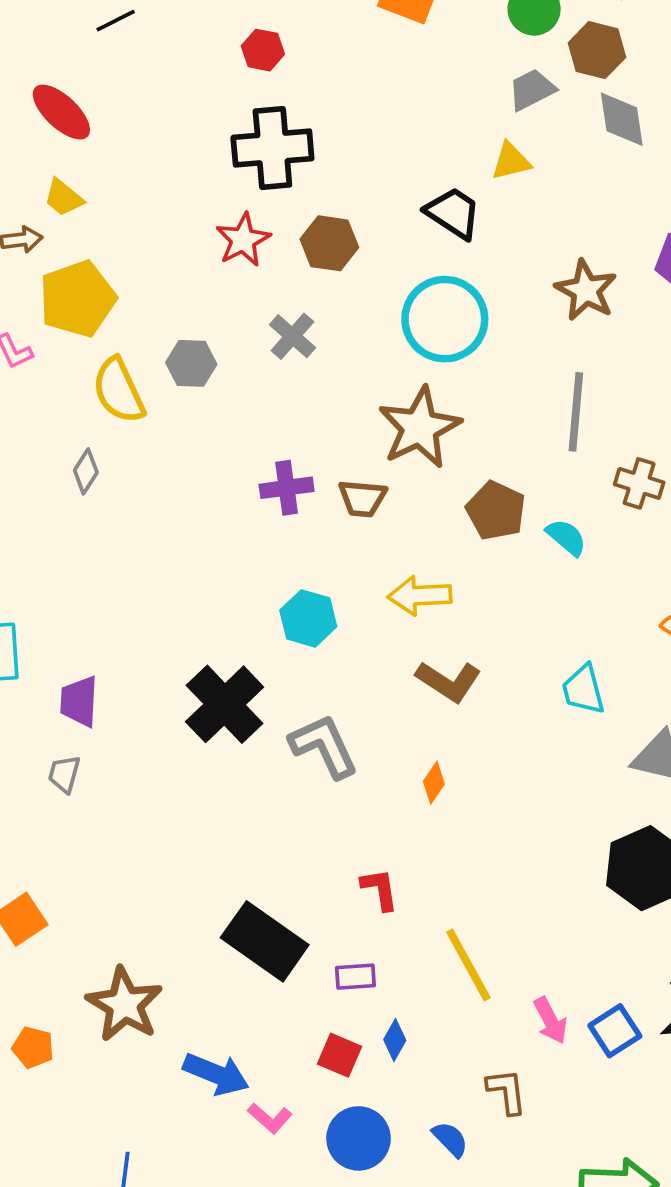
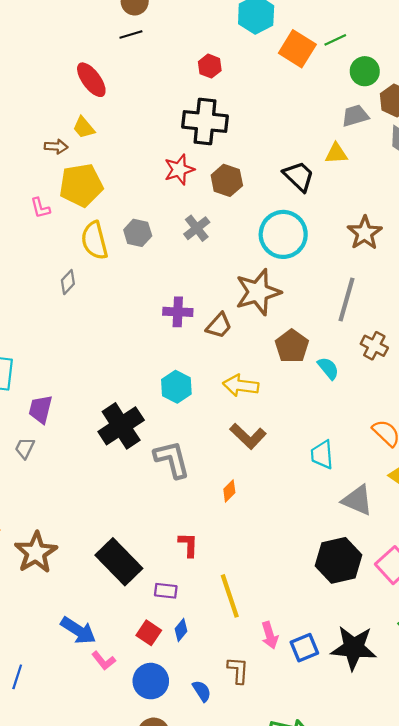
brown trapezoid: (362, 498) -> (219, 326), turned -64
brown star: (124, 1004) -> (36, 553), moved

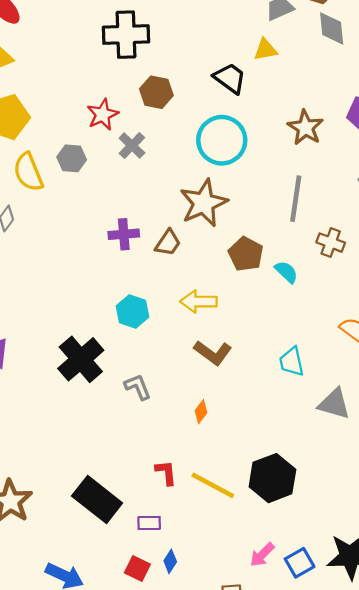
red star: (179, 170) -> (103, 115), moved
gray L-shape: (172, 459) -> (138, 387), size x0.7
black hexagon: (338, 560) -> (272, 478), moved
yellow line: (230, 596) -> (213, 485), moved, turned -36
pink arrow: (270, 635) -> (262, 555), turned 70

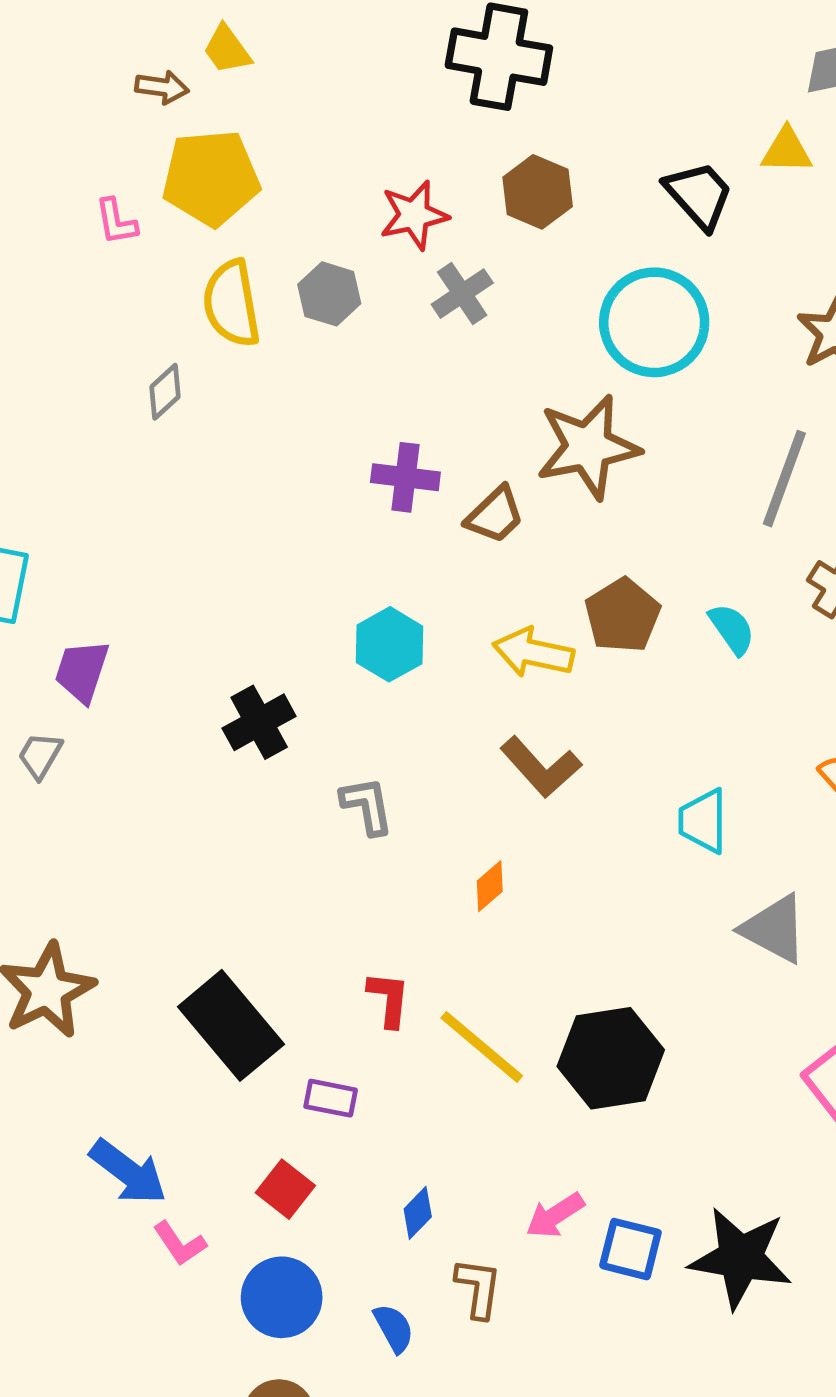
brown pentagon: (246, 254) -> (622, 615), moved
black cross: (81, 359) -> (259, 722), size x0.7
blue diamond: (170, 561) -> (418, 1213), moved
blue square: (300, 563) -> (630, 1249), turned 32

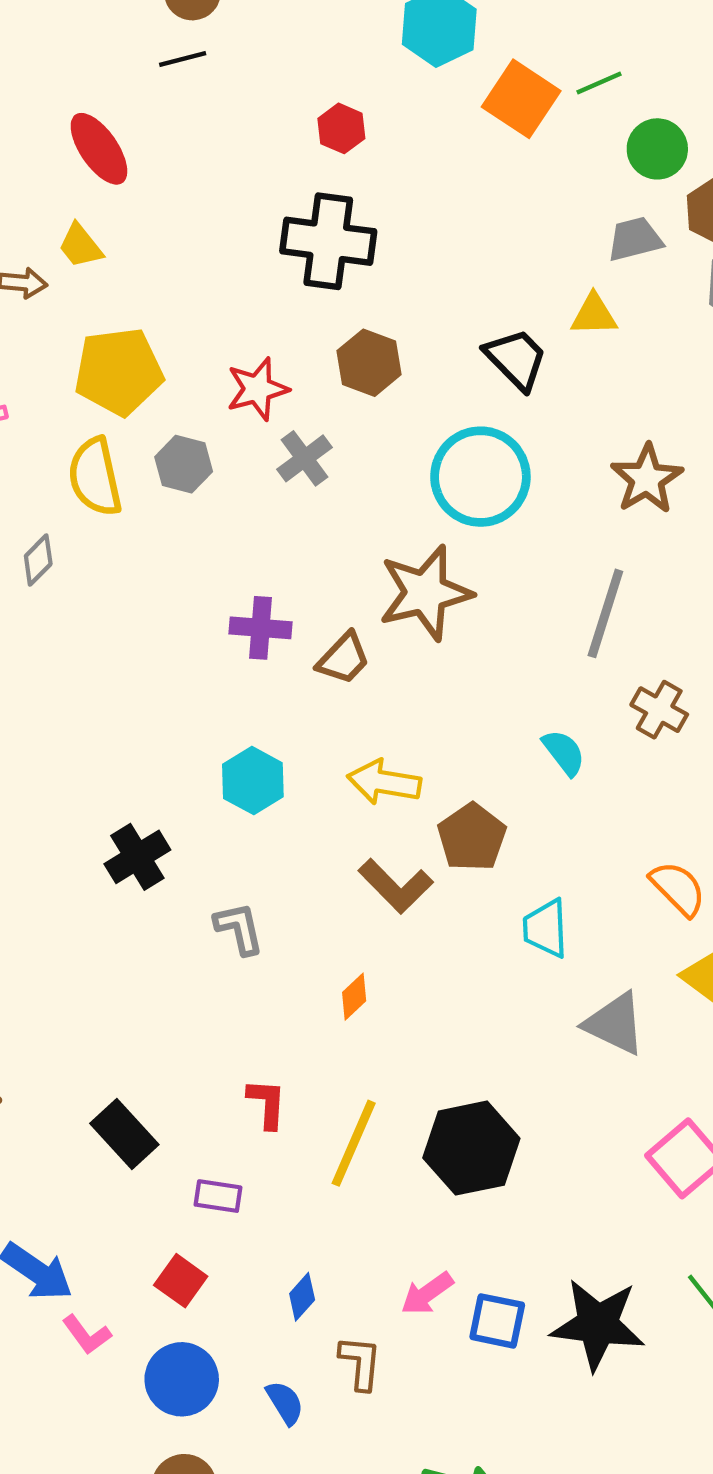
yellow pentagon: (211, 178) -> (119, 371), moved
brown pentagon: (622, 615) -> (472, 837), moved
black rectangle: (231, 1025) -> (124, 1134), size x0.7
yellow line: (482, 1047) -> (354, 1143), turned 76

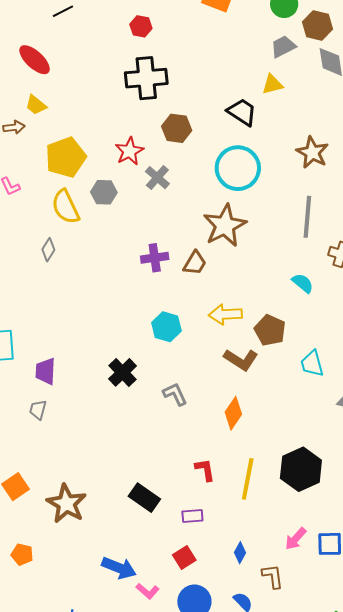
orange diamond: (354, 997) -> (233, 413), size x1.5
red square: (181, 1281) -> (184, 558), turned 35

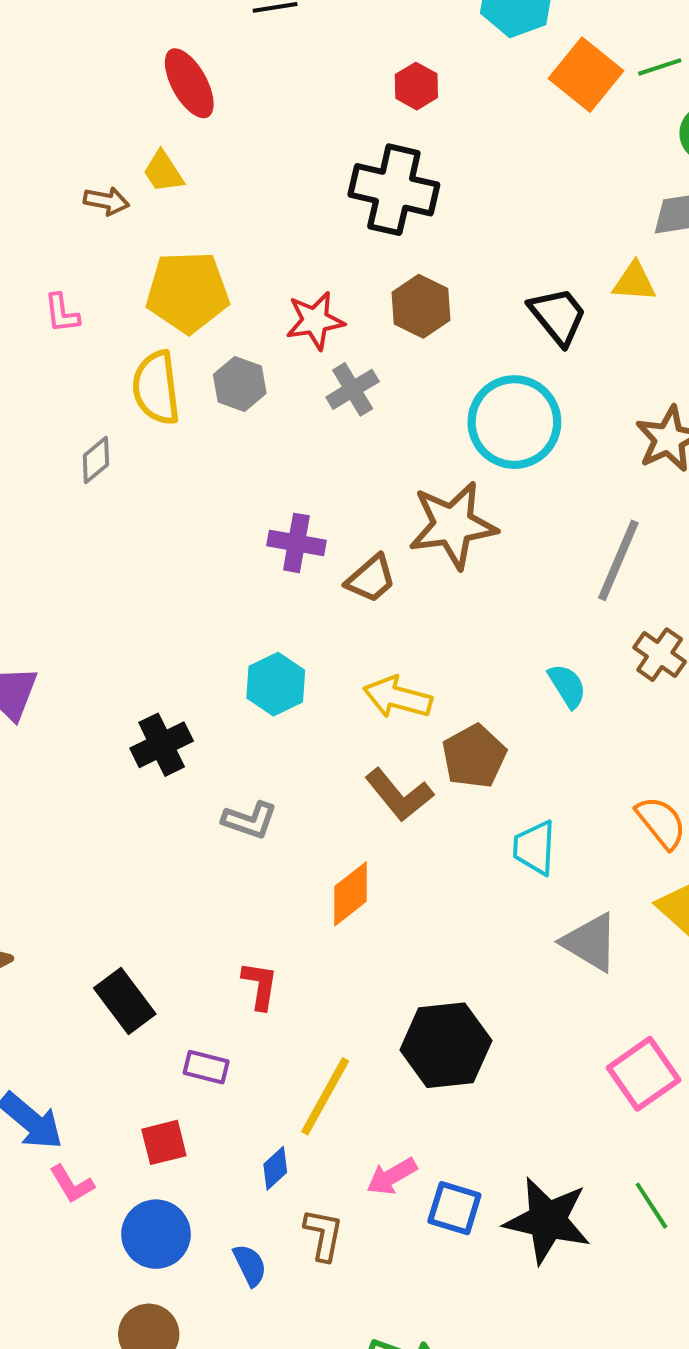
gray L-shape: (175, 394) -> (250, 820), turned 116
yellow line: (248, 479) -> (325, 1096), moved

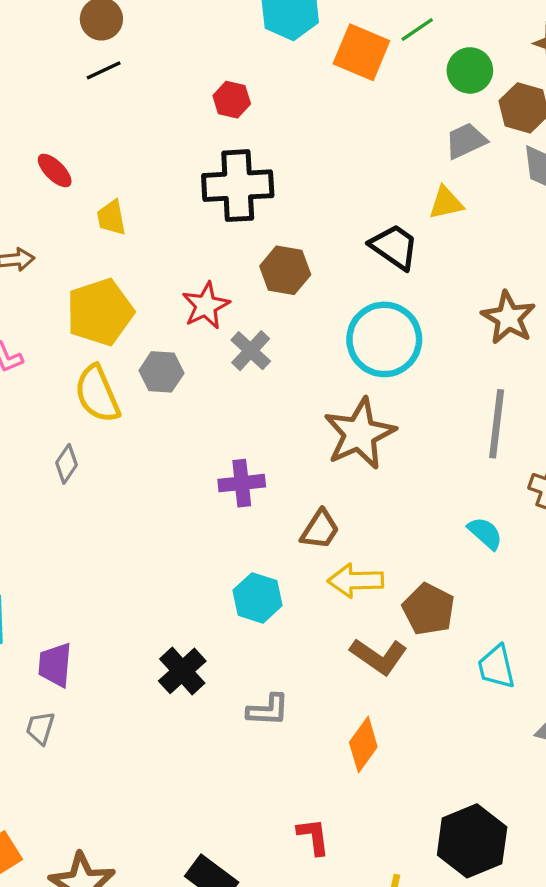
red ellipse: (189, 83) -> (55, 171), moved, size x0.7
yellow trapezoid: (163, 172) -> (111, 218), moved, turned 39
brown trapezoid: (371, 579) -> (320, 530), moved

